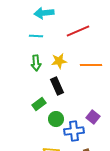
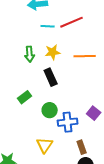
cyan line: (36, 36) -> (48, 26), moved
green rectangle: (39, 104) -> (25, 97), moved
purple square: (93, 117) -> (94, 113), moved

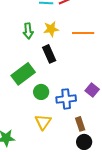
green rectangle: (25, 97) -> (23, 74), size x1.6
green circle: (50, 110) -> (41, 92), moved

